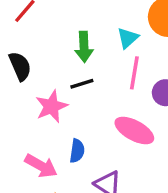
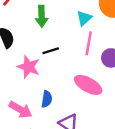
green arrow: (84, 47) -> (42, 16), moved
pink star: (51, 106) -> (29, 67), turned -30

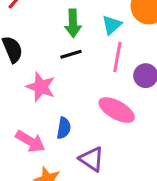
green arrow: (42, 16) -> (73, 23), moved
black line: (51, 51) -> (71, 54), moved

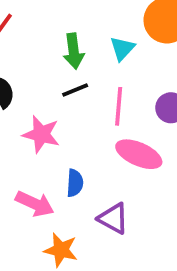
pink line: (117, 57) -> (119, 106), moved

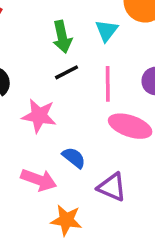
blue semicircle: (75, 183) -> (74, 158), turned -50

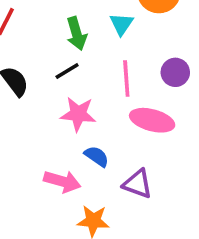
black line: (67, 72) -> (67, 71), moved
pink star: (39, 116) -> (78, 114), moved

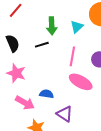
pink star: (78, 114) -> (16, 73), moved
blue semicircle: (97, 156) -> (46, 94), turned -40

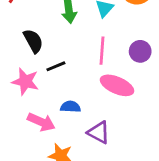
black semicircle: (13, 43) -> (33, 41), moved
black line: (42, 45) -> (56, 66), moved

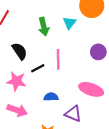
pink line: (102, 51) -> (58, 59), moved
pink ellipse: (117, 85) -> (91, 89), moved
pink arrow: (41, 122) -> (17, 110), moved

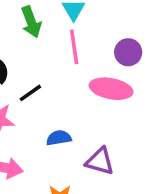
pink line: (58, 59) -> (74, 47), moved
pink ellipse: (91, 89) -> (111, 89), moved

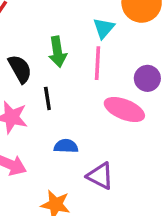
green arrow: (31, 22) -> (58, 52), moved
black line: (30, 93) -> (47, 98), turned -75

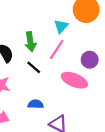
pink line: (97, 63) -> (57, 49), turned 30
black line: (47, 98) -> (34, 67), moved, turned -40

